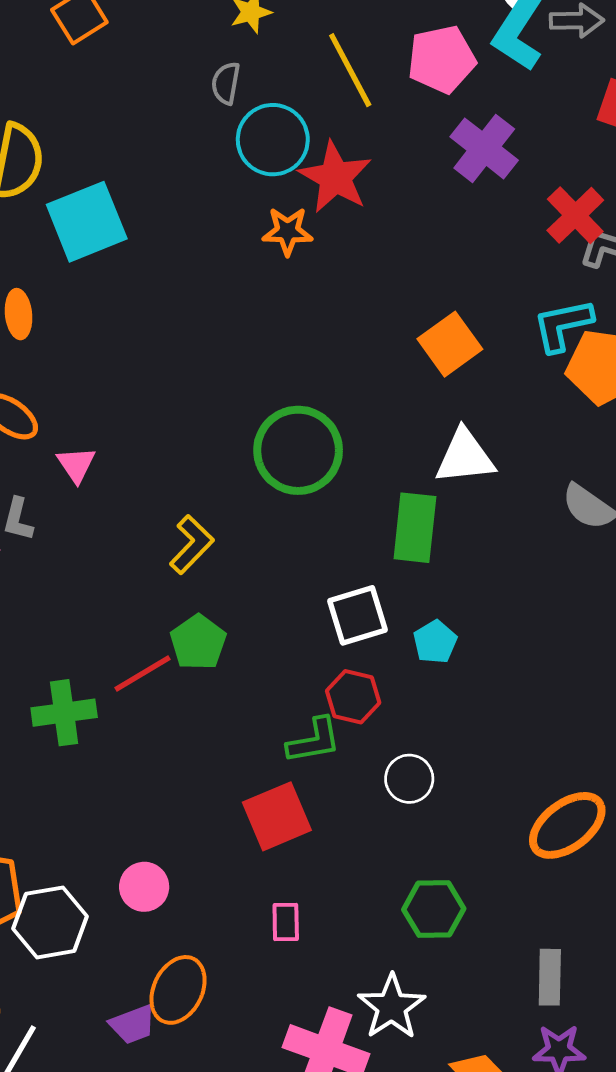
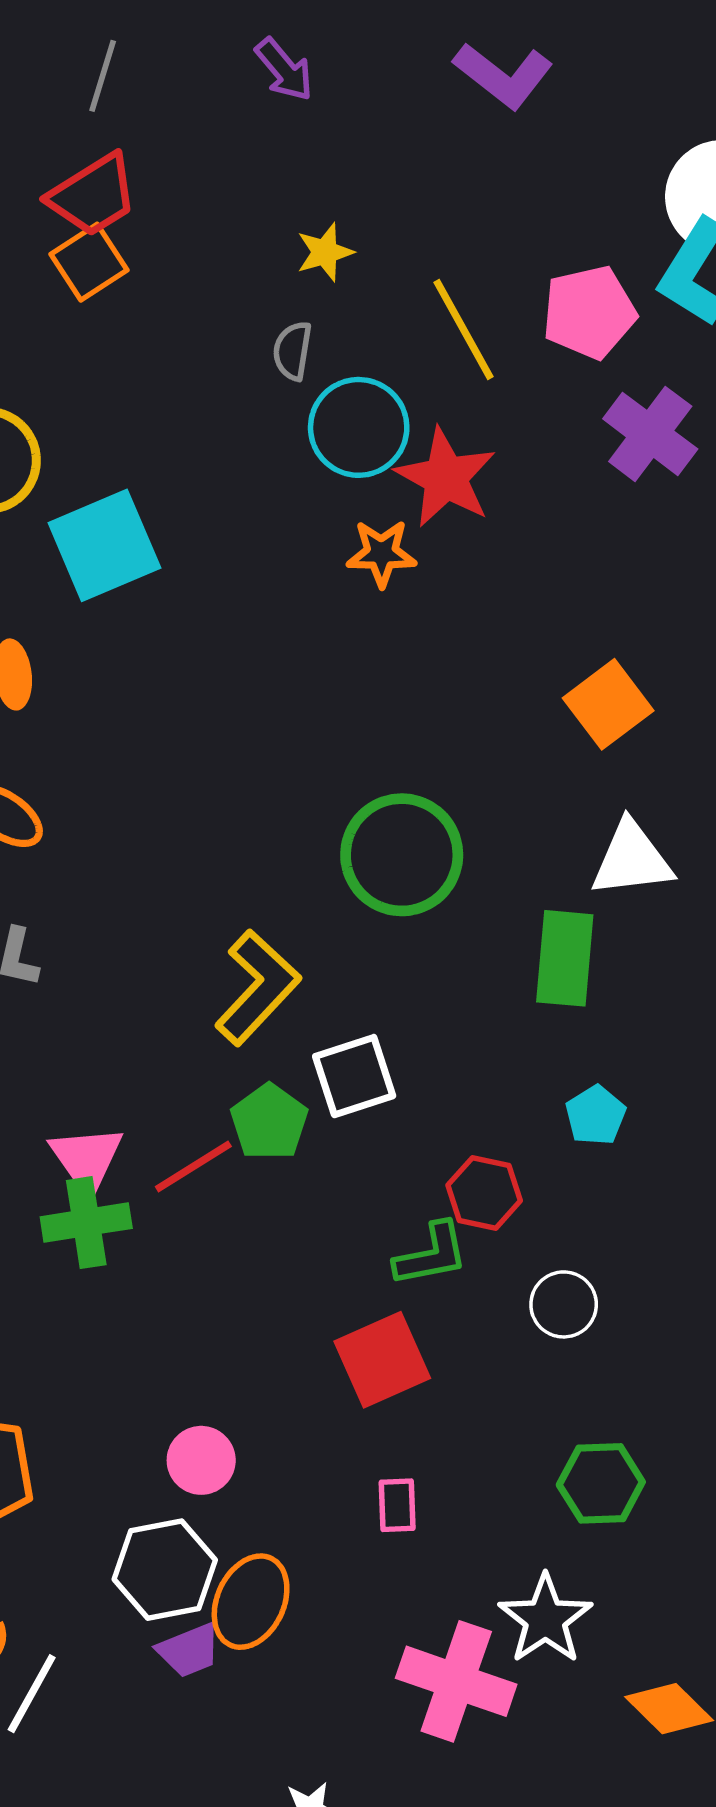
pink triangle: (76, 465) -> (87, 1159), moved, size x1.4
yellow L-shape: (192, 545) -> (258, 987), size x1.4
white square: (358, 615) -> (354, 1076), moved
white hexagon: (50, 922) -> (165, 1570), moved

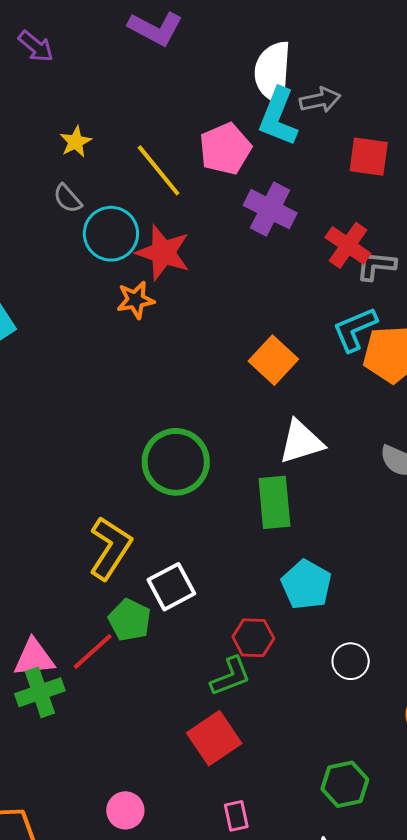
gray semicircle: (292, 351) -> (68, 198), turned -40
cyan pentagon: (596, 1115) -> (306, 585), size x1.5
pink triangle: (87, 1159) -> (34, 658), turned -51
white circle: (564, 1304) -> (351, 661), moved

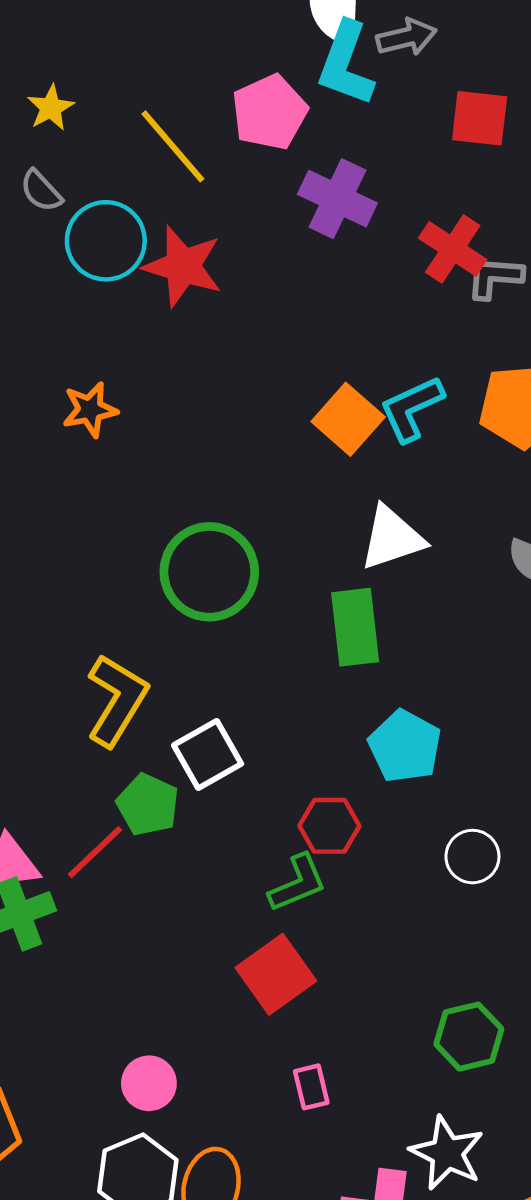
orange star: (136, 300) -> (90, 410), moved
cyan L-shape: (355, 329) -> (412, 409), moved

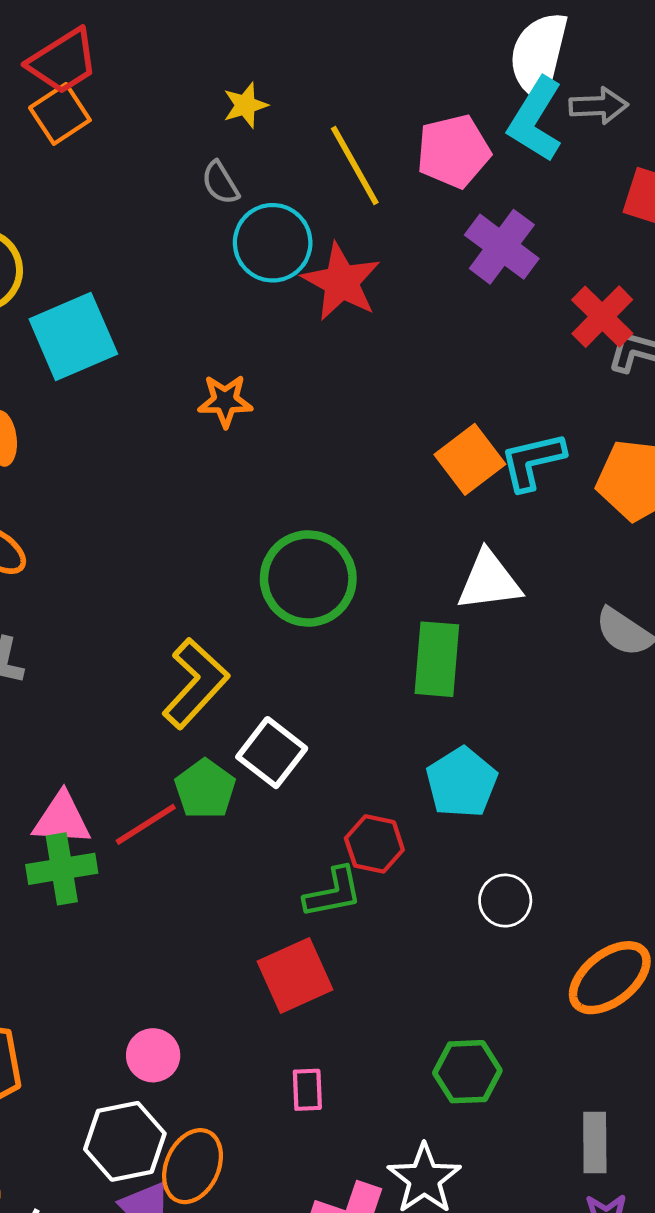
white square: (208, 755) -> (272, 753), turned -34

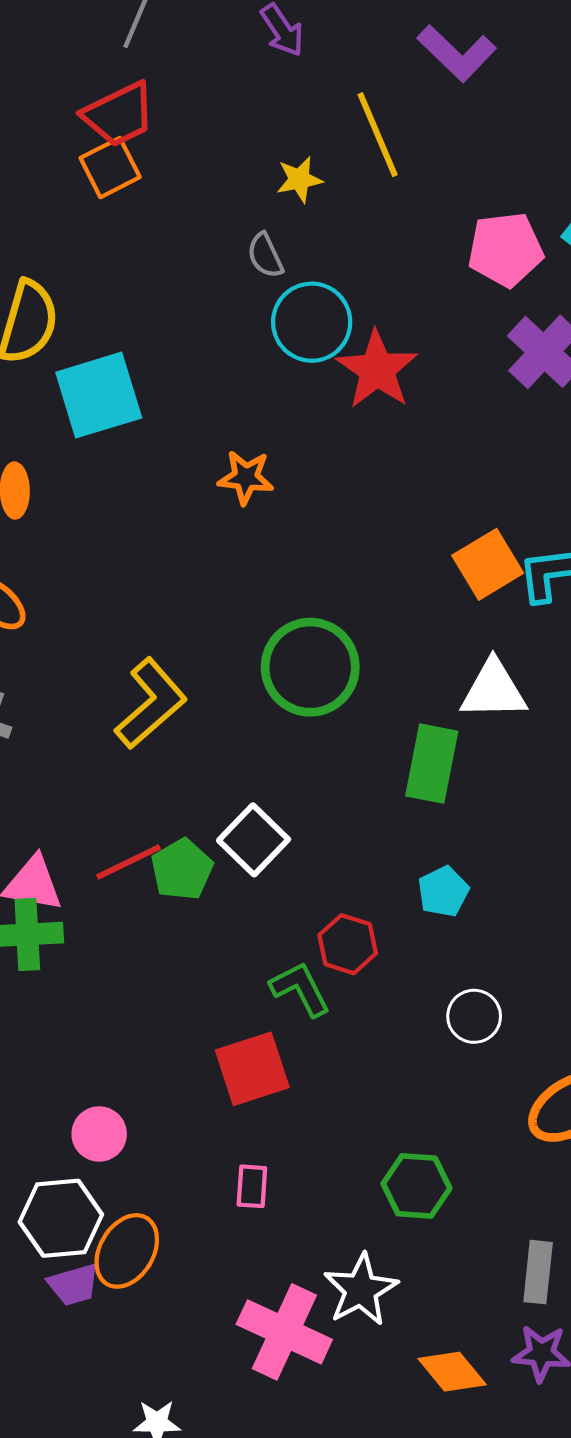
yellow line: (355, 165) -> (378, 135), moved
yellow L-shape: (195, 683) -> (151, 704), moved
cyan pentagon: (462, 782) -> (443, 891), size x0.7
red line: (146, 824) -> (129, 862), moved
green L-shape: (333, 893) -> (300, 989), turned -112

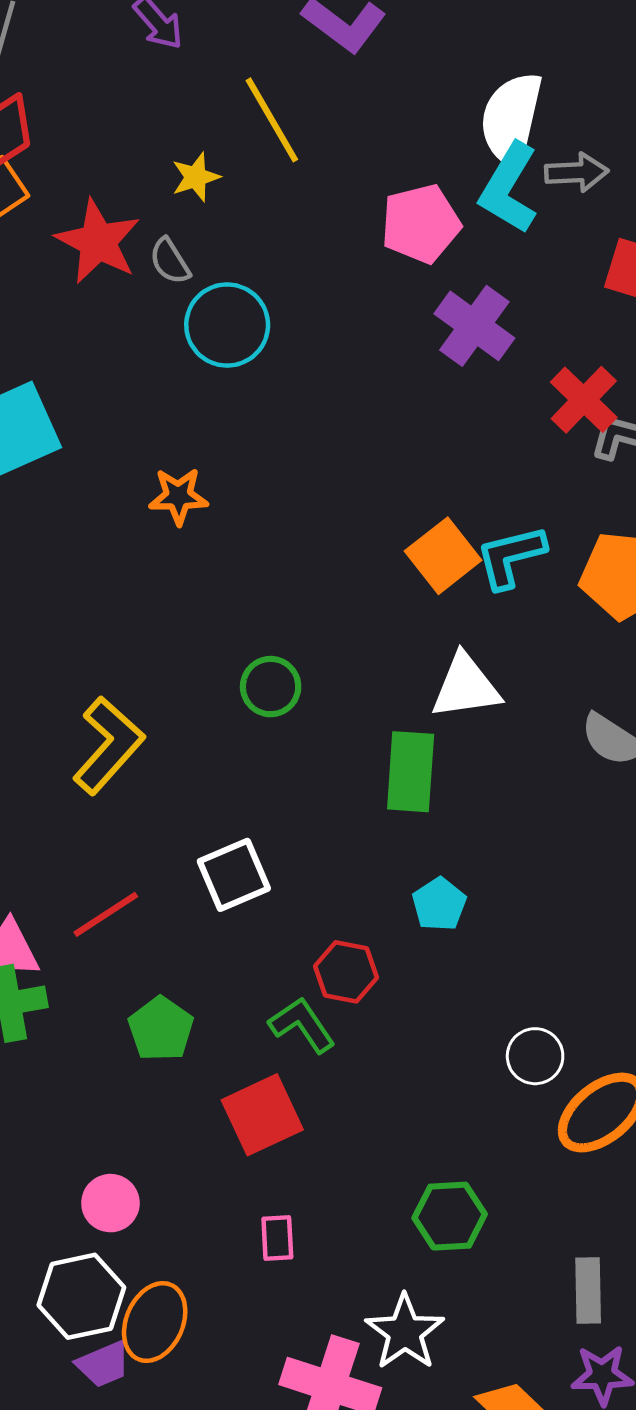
red star: (377, 370) -> (98, 242), moved
green circle: (310, 667) -> (271, 687), size x0.6
white square: (254, 840) -> (234, 875), turned 30
green pentagon: (182, 869) -> (161, 1029), moved
white circle: (474, 1016) -> (535, 1056), moved

